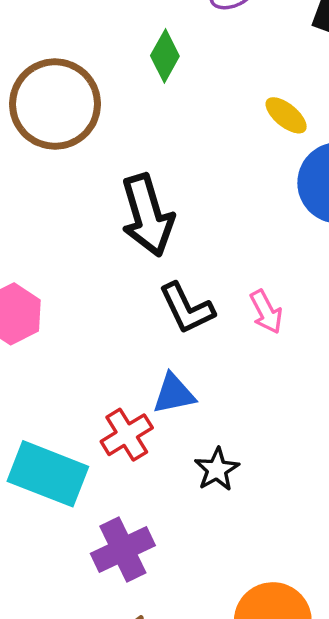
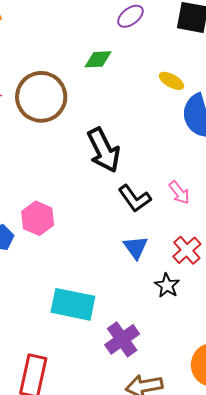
green diamond: (165, 56) -> (98, 59), turned 68
blue triangle: (174, 394) -> (136, 247), turned -44
red cross: (127, 435) -> (187, 250), moved

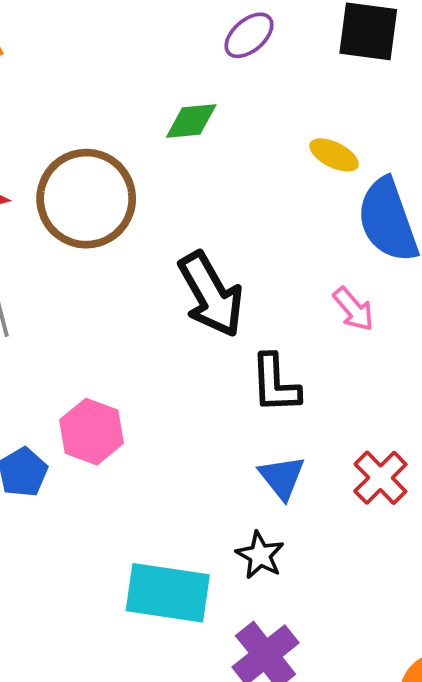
pink arrow: (179, 193) -> (354, 309), moved
black L-shape: (135, 198) -> (275, 384), turned 36
black star: (167, 286) -> (260, 555), moved

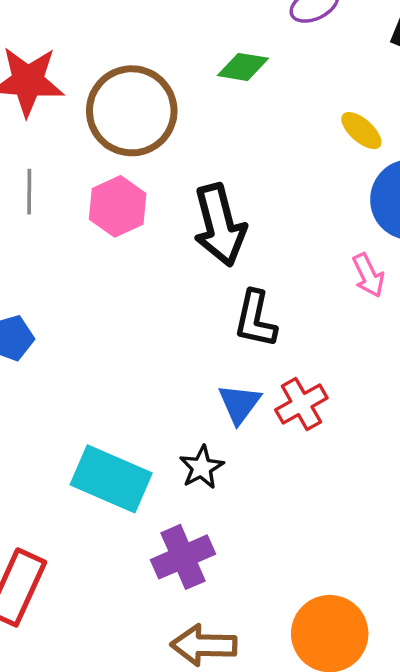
pink arrow: (354, 309) -> (368, 275), moved
pink hexagon: (91, 432) -> (118, 206), moved
red cross: (380, 478) -> (301, 404), moved

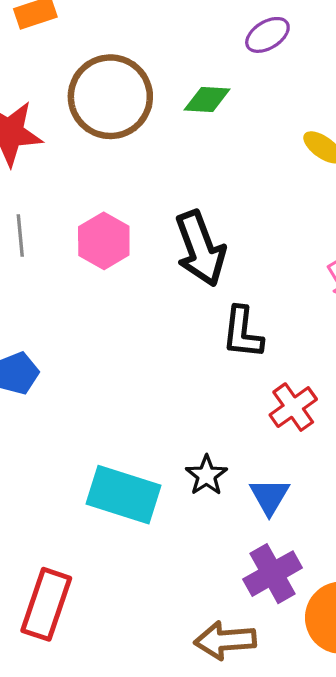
brown circle: (132, 111) -> (110, 97), moved
blue triangle: (239, 404) -> (269, 496), moved
purple cross: (183, 557) -> (273, 574), moved

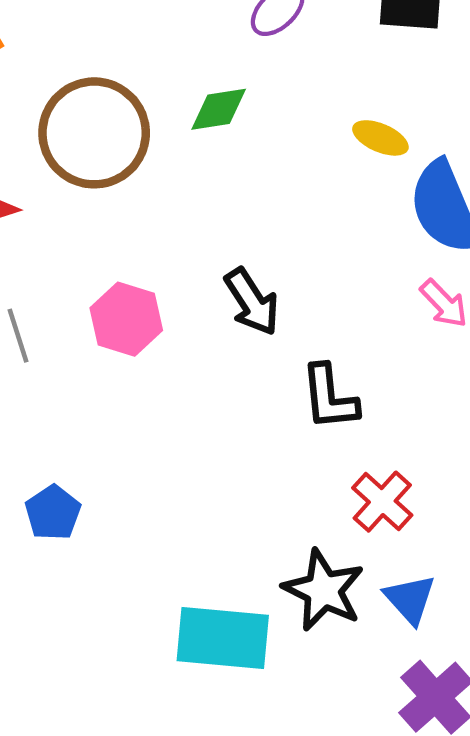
black arrow: (200, 249) -> (252, 302), size x0.7
red cross: (293, 407) -> (382, 502), moved
black star: (206, 475) -> (323, 590), size x1.5

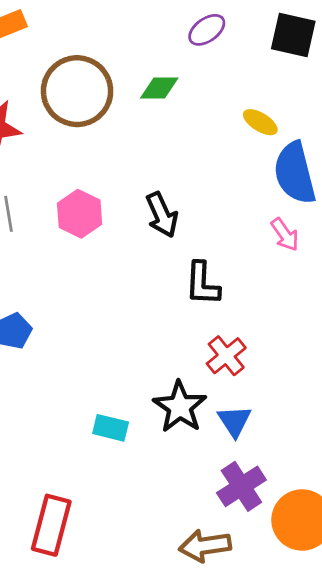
cyan rectangle: (223, 638) -> (111, 428), size x0.6

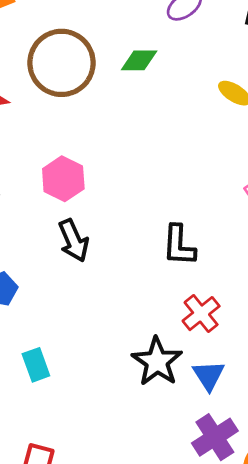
black arrow: (162, 215) -> (73, 240), moved
cyan rectangle: (111, 428) -> (36, 365), moved, turned 56

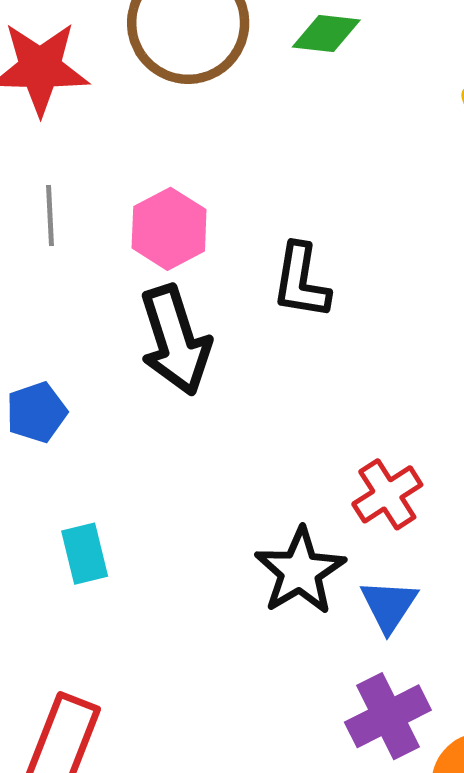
black arrow: (73, 240) -> (175, 340), size x1.4
black L-shape: (179, 245) -> (301, 281), moved

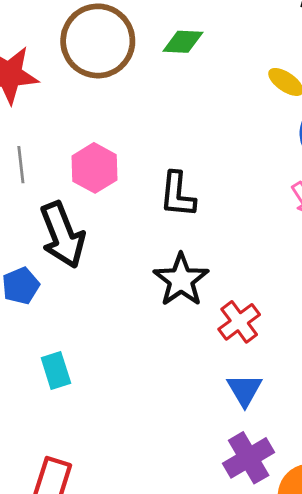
black arrow: (175, 340) -> (62, 235), moved
black star: (300, 571) -> (181, 280), moved

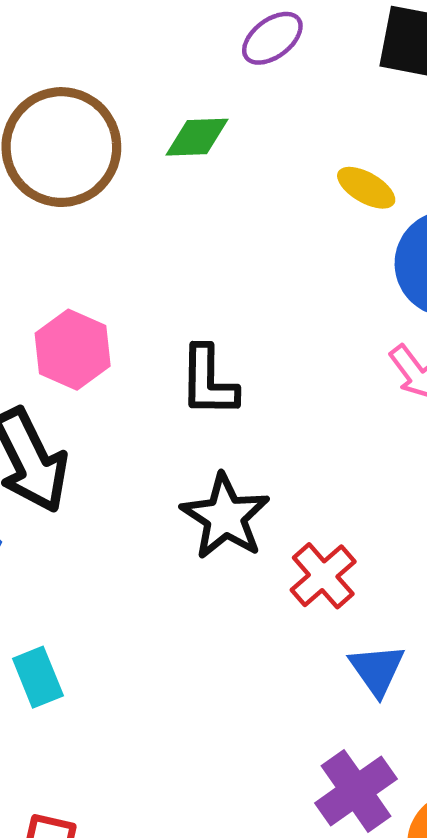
blue triangle: (245, 390) -> (377, 670), moved

